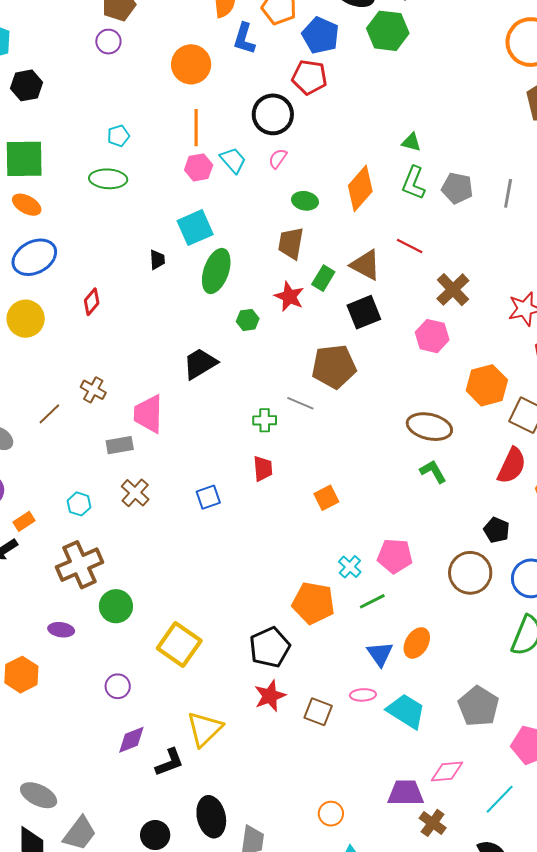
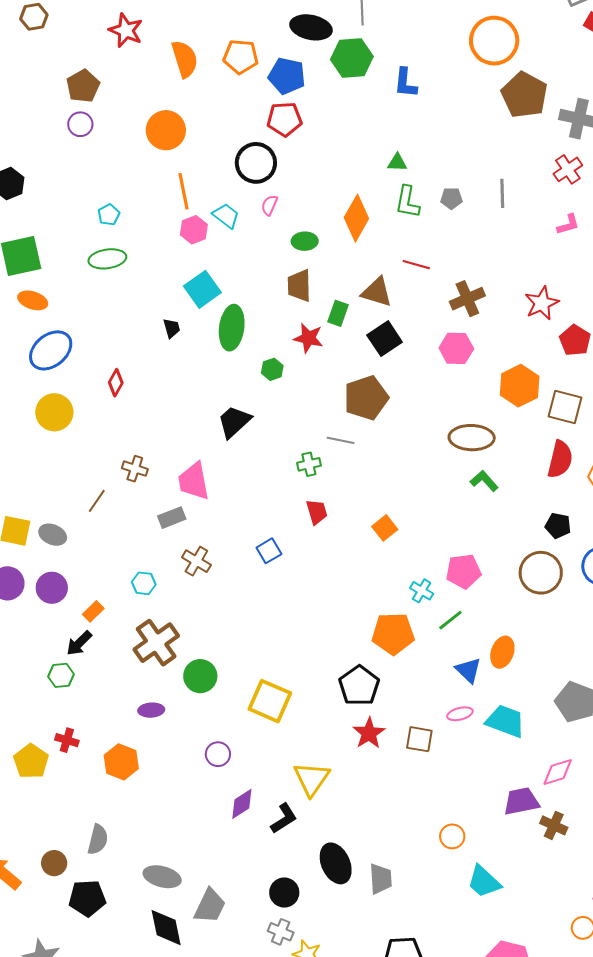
blue L-shape: (244, 39) -> (405, 83), moved
gray pentagon: (457, 188) -> (451, 198), size x0.7
brown cross: (453, 290) -> (467, 299), turned 32

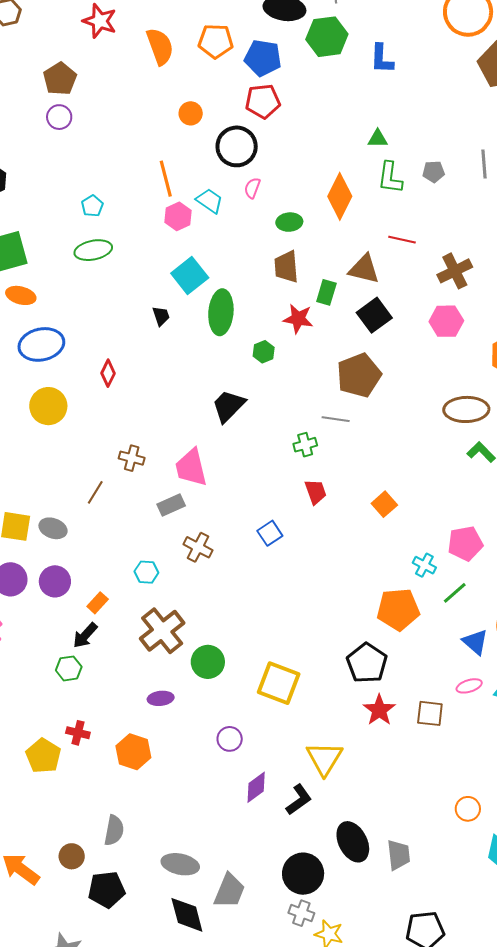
orange circle: (166, 130) -> (191, 113), moved, size x0.6
blue ellipse: (51, 350) -> (41, 344), turned 30
black circle: (284, 893) -> (303, 874), size x1.4

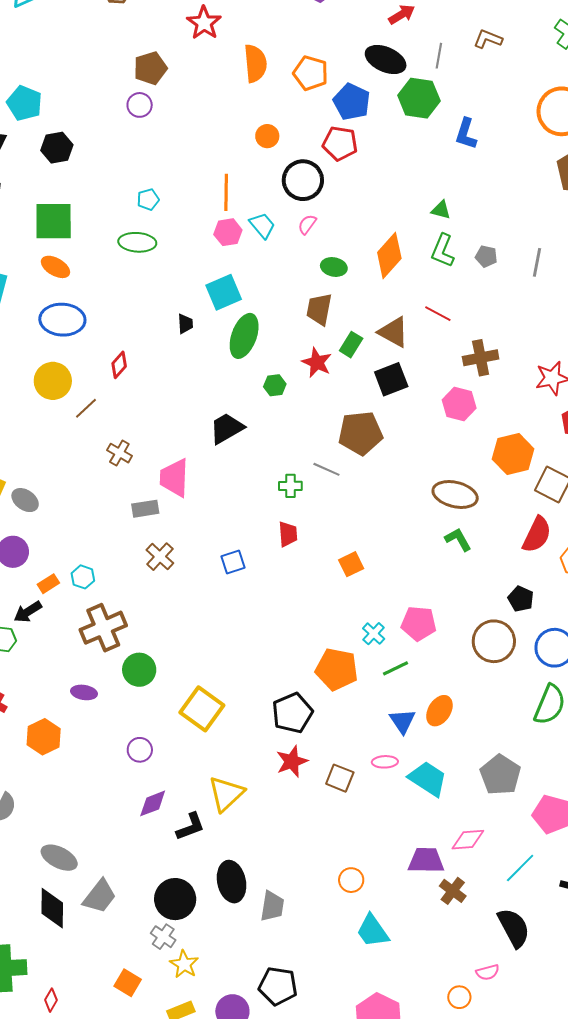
brown line: (95, 492) -> (86, 408), moved
cyan hexagon: (146, 572) -> (83, 577), moved

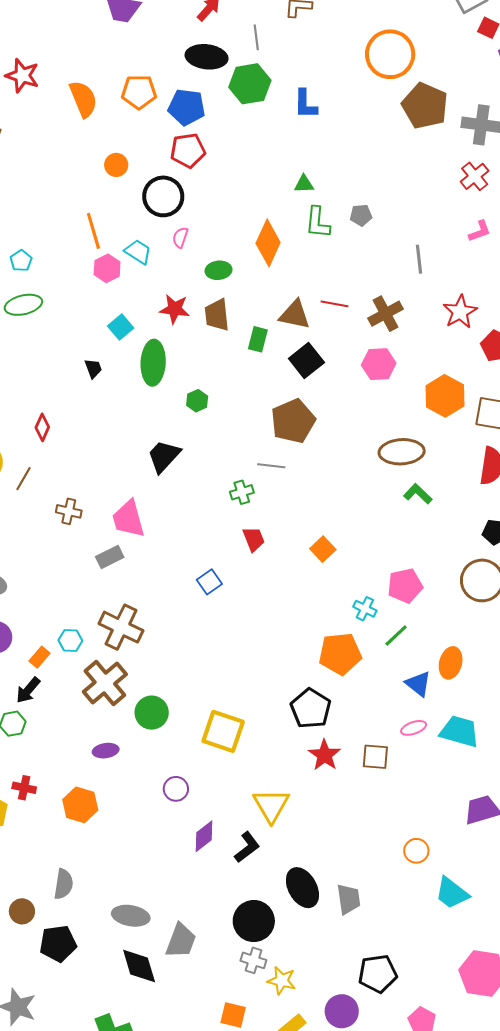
gray line: (537, 262) -> (419, 259), moved
cyan square: (224, 292) -> (121, 327), size x0.7
red line: (438, 314) -> (335, 304), moved
red star: (317, 363) -> (175, 309), moved
brown cross: (160, 557) -> (121, 627), moved, size x1.5

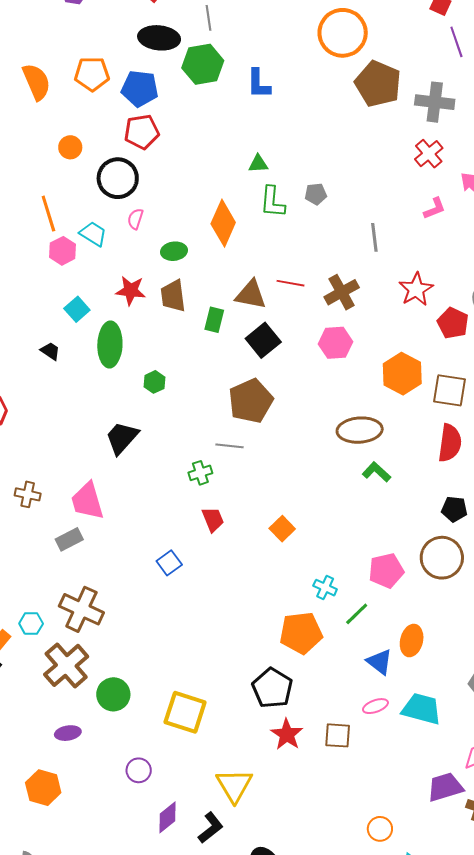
black trapezoid: (93, 368) -> (50, 351), turned -35
pink pentagon: (405, 586) -> (386, 571), moved

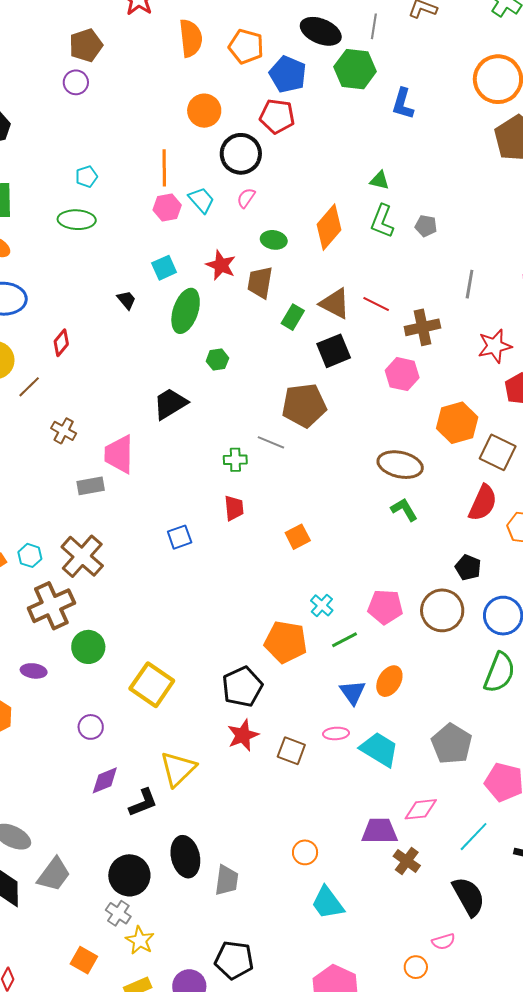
orange circle: (70, 147) -> (204, 111), size x1.4

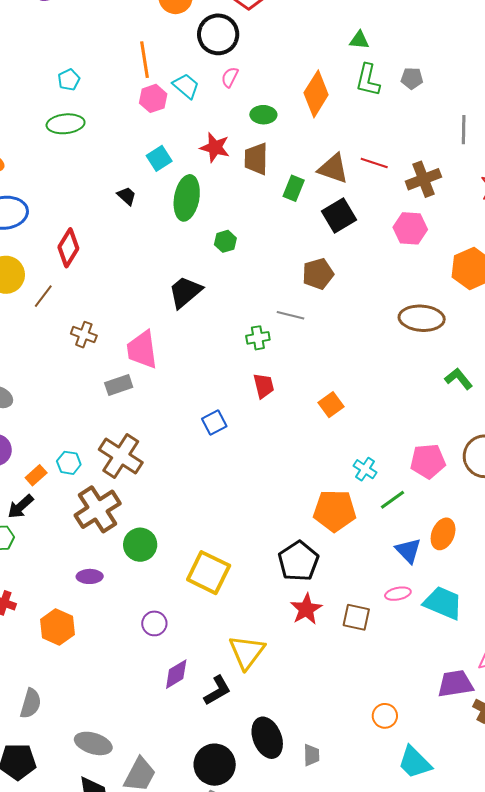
red diamond: (61, 343) -> (68, 248), size x1.4
brown pentagon: (304, 405) -> (318, 274), size x0.7
green L-shape: (404, 510) -> (459, 379), moved
gray trapezoid: (227, 880) -> (311, 755), size x0.7

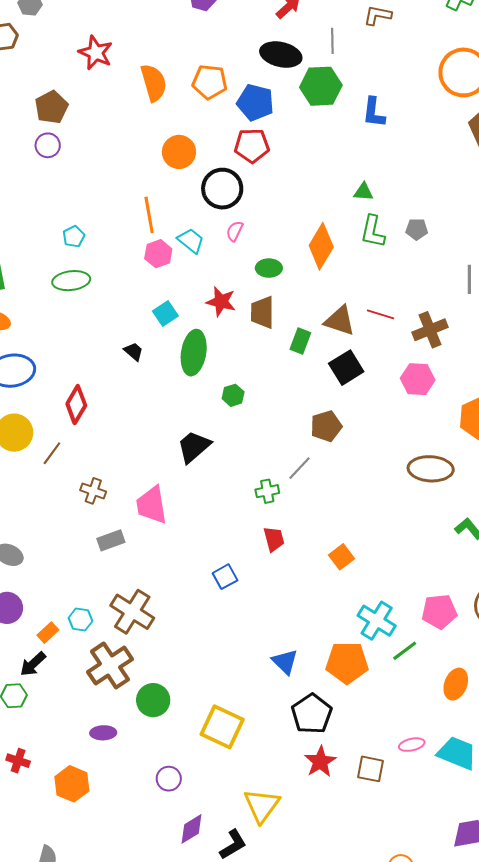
gray line: (291, 315) -> (300, 468), turned -60
gray rectangle: (119, 385) -> (111, 540), moved
cyan cross: (365, 469) -> (377, 621), size x1.6
blue triangle: (408, 550) -> (285, 662), moved

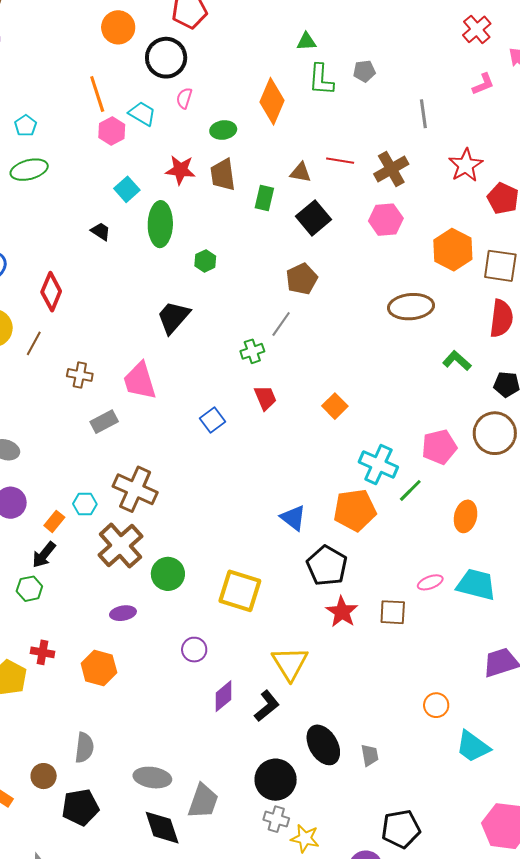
brown triangle: (340, 321) -> (301, 172), size x0.7
blue square: (225, 577) -> (212, 420), moved

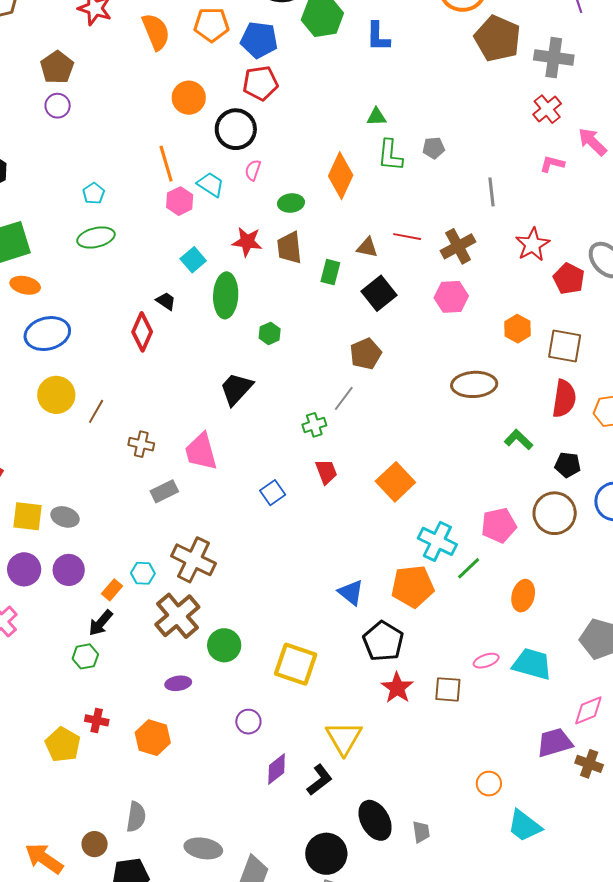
pink L-shape: (483, 84) -> (552, 164), turned -145
orange hexagon: (453, 250) -> (518, 329), size x0.7
red diamond: (51, 292) -> (142, 332), moved
orange square: (335, 406) -> (395, 482), size x1.5

